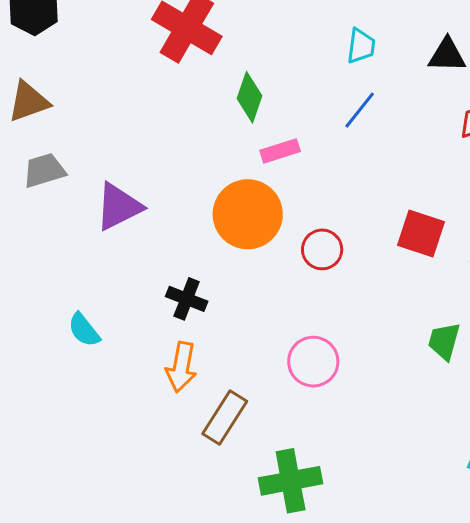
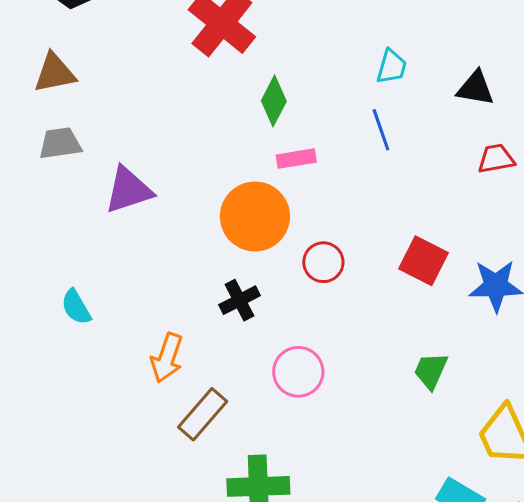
blue line: (360, 110) -> (381, 130), turned -66
black cross: (187, 299) -> (239, 300), moved, turned 33

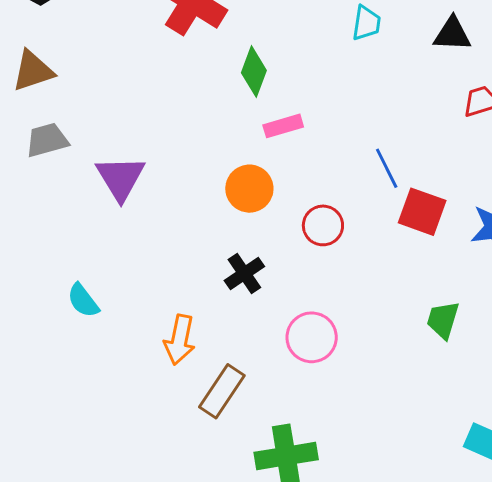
blue line: (381, 130) -> (387, 168), moved
purple triangle: (128, 190) -> (121, 178), turned -36
orange circle: (255, 216) -> (249, 189), size x0.7

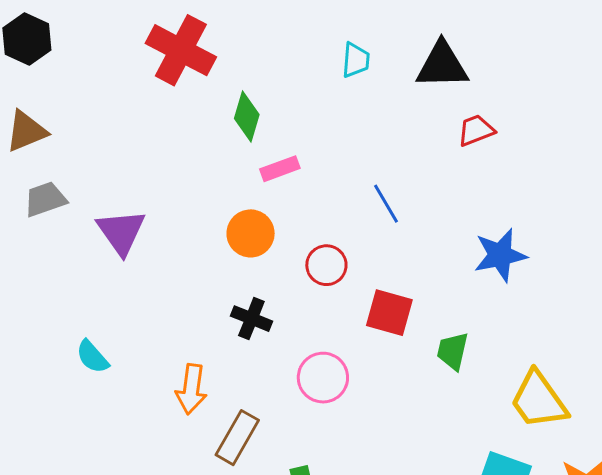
black triangle: (452, 34) -> (442, 65), size x1.4
red square: (422, 212) -> (389, 313), moved
black cross: (244, 274) -> (251, 319), turned -30

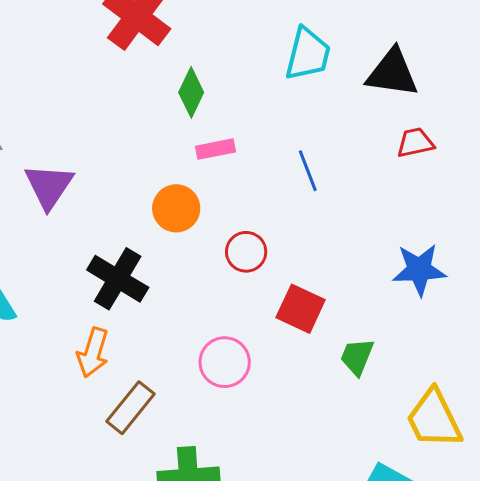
cyan trapezoid: (356, 60) -> (308, 54), size x1.5
blue line: (386, 204) -> (308, 171), moved
black cross: (251, 319) -> (118, 279), moved, size x1.5

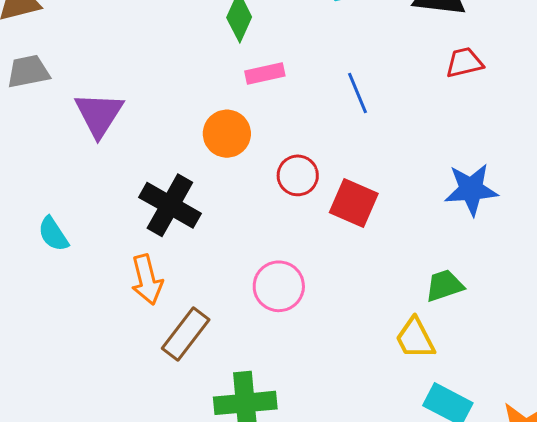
red square: (301, 309) -> (354, 203), moved
orange arrow: (93, 353) -> (147, 280), turned -30
green trapezoid: (357, 357) -> (444, 286), moved, turned 51
yellow trapezoid: (434, 419) -> (415, 338), moved, size x0.7

